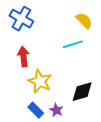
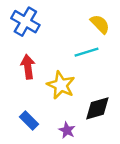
yellow star: (40, 81) -> (61, 85), moved
blue rectangle: (36, 110) -> (29, 121), moved

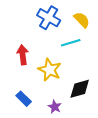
blue cross: (25, 22) -> (49, 18), moved

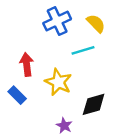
blue cross: (49, 18) -> (57, 21), turned 35
blue rectangle: (24, 99) -> (17, 95), moved

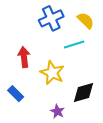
blue rectangle: (17, 95) -> (16, 94), moved

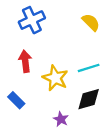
blue cross: (51, 18) -> (32, 20), moved
cyan line: (74, 45) -> (89, 68), moved

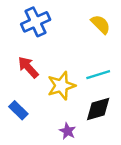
red arrow: (25, 61) -> (28, 67), turned -35
yellow star: (55, 78) -> (61, 86), turned 30

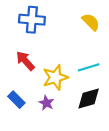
blue cross: (36, 22) -> (32, 20), turned 30
purple star: (67, 131) -> (46, 103), moved

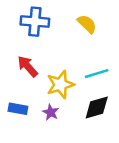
yellow semicircle: (91, 22) -> (87, 24), moved
blue rectangle: (16, 100) -> (18, 109), turned -35

